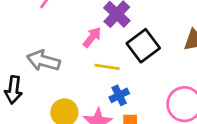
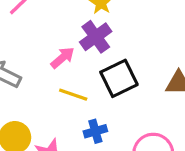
blue cross: (119, 95) -> (95, 131), moved

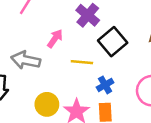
pink arrow: (63, 58) -> (55, 39), moved

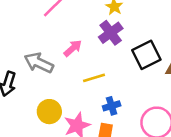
black square: (113, 42) -> (146, 55), moved
yellow line: (82, 62) -> (94, 78), turned -35

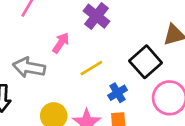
black square: (146, 55) -> (146, 62), moved

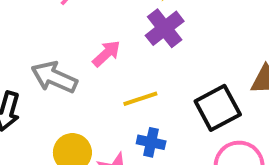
blue cross: (118, 93) -> (151, 142), moved, turned 30

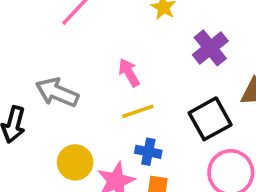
purple cross: (165, 28) -> (210, 48), moved
pink arrow: (106, 54) -> (129, 73), moved, turned -76

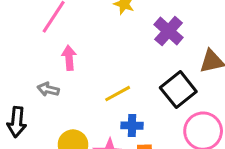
pink arrow: (129, 73) -> (69, 58), moved, turned 35
gray arrow: (57, 92) -> (48, 89), size x0.6

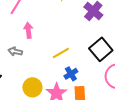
blue cross: (132, 126) -> (71, 74), turned -32

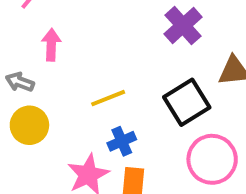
yellow circle: (32, 87) -> (29, 125), moved

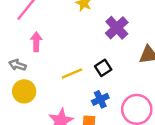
black square: (187, 102) -> (103, 68), moved, size x0.6
blue cross: (122, 141) -> (100, 99), moved

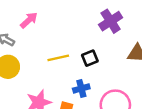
pink arrow: (36, 42) -> (29, 20), turned 36

